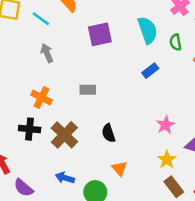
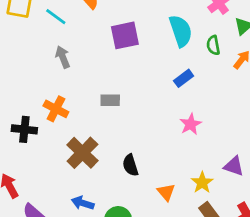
pink star: (165, 125) -> (191, 124), moved
black cross: (30, 129) -> (24, 129), moved
black semicircle: (109, 133) -> (130, 165), moved
orange triangle: (119, 169) -> (166, 192), moved

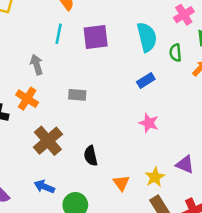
cyan line: (56, 17) -> (59, 34), moved, turned 60
gray arrow: (63, 57) -> (37, 65), moved
pink star: (191, 124) -> (149, 123), turned -30

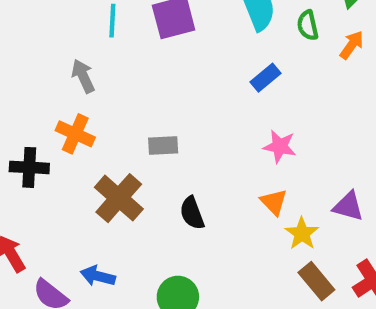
gray rectangle: (77, 95) -> (163, 146), moved
orange triangle: (121, 183) -> (274, 202), moved
blue arrow: (44, 187) -> (98, 276), moved

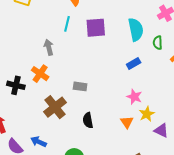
yellow star: (302, 234) -> (147, 114), moved

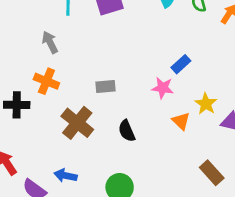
blue rectangle: (134, 63) -> (181, 64), moved
pink star: (134, 97) -> (163, 88), moved

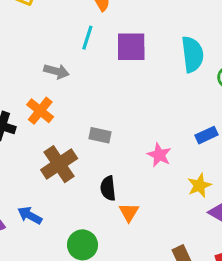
gray arrow: (50, 42) -> (56, 71), turned 115
blue rectangle: (181, 64) -> (207, 135), moved
orange triangle: (181, 121) -> (129, 212), moved

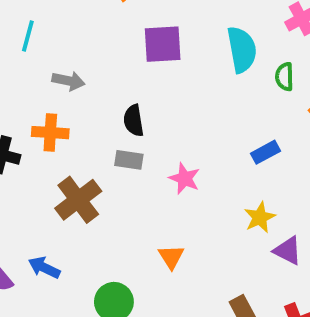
cyan line: (87, 38) -> (28, 36), moved
orange cross: (40, 111) -> (50, 133), turned -32
pink star: (159, 155) -> (185, 178), moved
black semicircle: (108, 188) -> (134, 121), moved

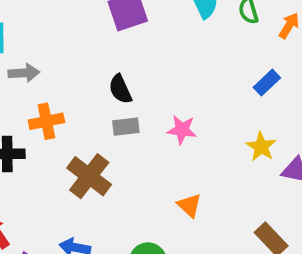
gray arrow: (68, 81) -> (24, 73), moved
blue rectangle: (266, 152) -> (267, 83), moved

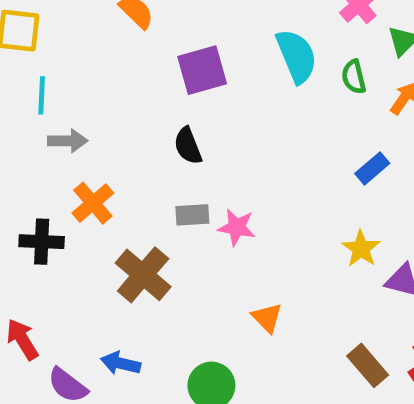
black semicircle: (120, 89) -> (188, 146), moved
orange cross: (46, 121) -> (93, 203), turned -32
pink star: (182, 130) -> (237, 227), moved

